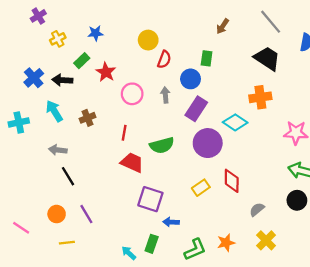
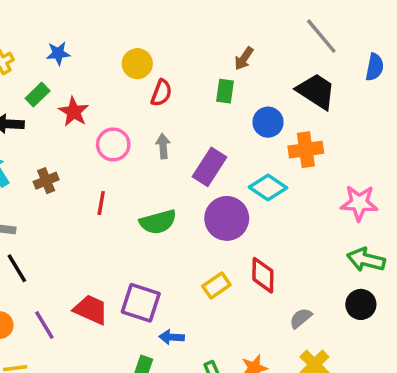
brown arrow: (223, 26) -> (244, 58), moved
blue circle: (191, 79) -> (268, 122), moved
red trapezoid: (132, 163) -> (91, 310), moved

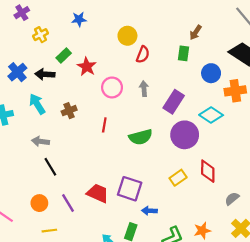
blue star: (58, 53) -> (79, 19), moved

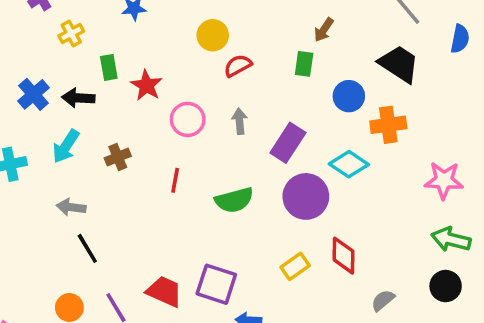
red semicircle: (143, 54) -> (238, 66), turned -140
green rectangle: (64, 56) -> (109, 67), turned -56
cyan arrow: (37, 104) -> (66, 146), turned -115

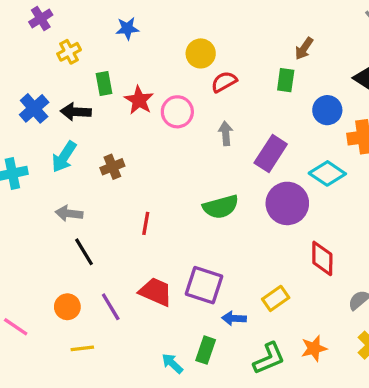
pink circle: (188, 119) -> (177, 112), moved
red line: (175, 180) -> (146, 223), moved
yellow rectangle: (295, 266) -> (276, 298), moved

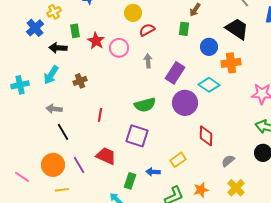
blue cross: (34, 108) -> (35, 28), moved
purple square: (204, 285) -> (137, 136), moved
orange circle: (67, 307) -> (53, 165), size x1.5
green rectangle: (206, 350) -> (130, 181), moved

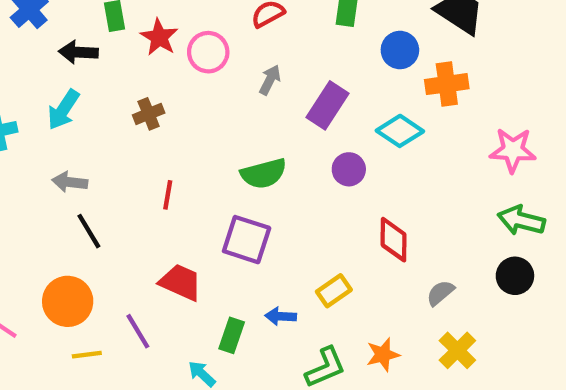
gray arrow: (148, 61) -> (270, 80), turned 32
brown cross: (80, 81) -> (149, 114), moved
purple circle: (185, 103) -> (349, 169), size x0.6
purple line: (79, 165) -> (138, 331), moved

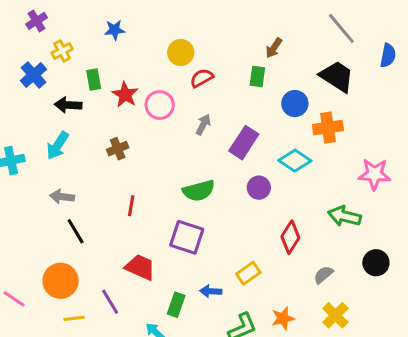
green arrow: (521, 220) -> (344, 216), moved
red diamond: (394, 240) -> (290, 237), turned 32

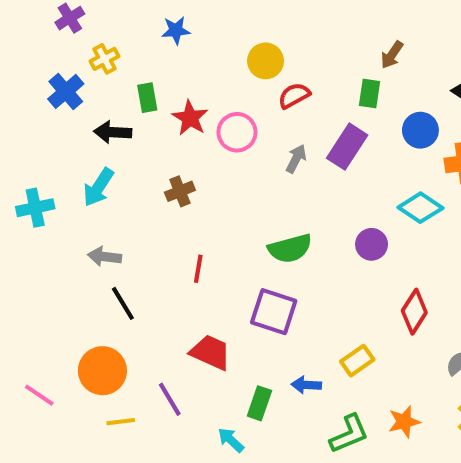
purple rectangle: (244, 143) -> (347, 147), moved

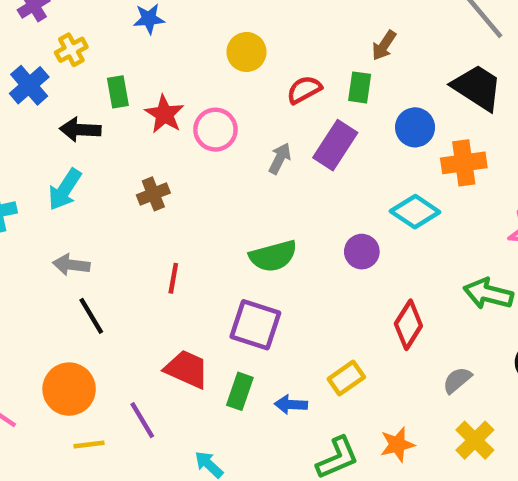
red semicircle: (294, 96) -> (304, 90), moved
green rectangle: (259, 403) -> (240, 391), moved

